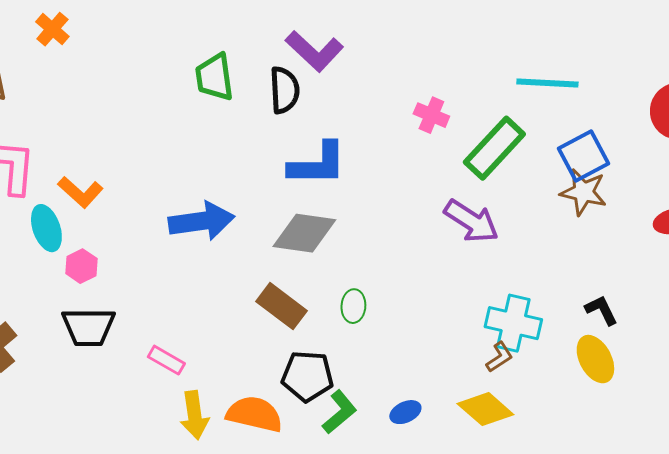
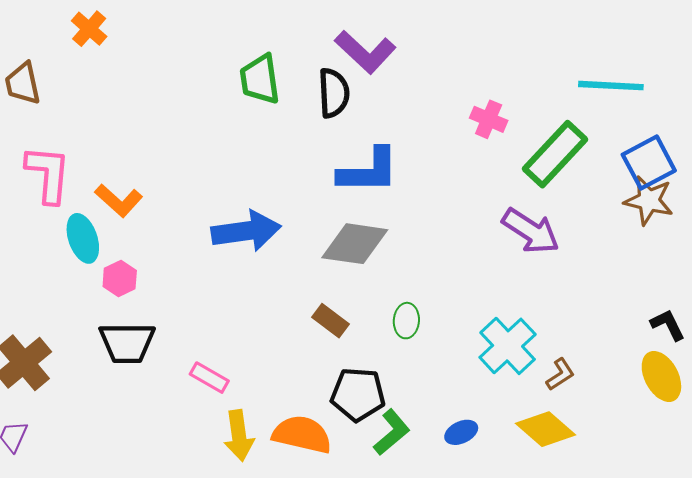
brown rectangle: (281, 306) -> (330, 321), size x0.7
cyan cross: (513, 323) -> (508, 346), moved, turned 34

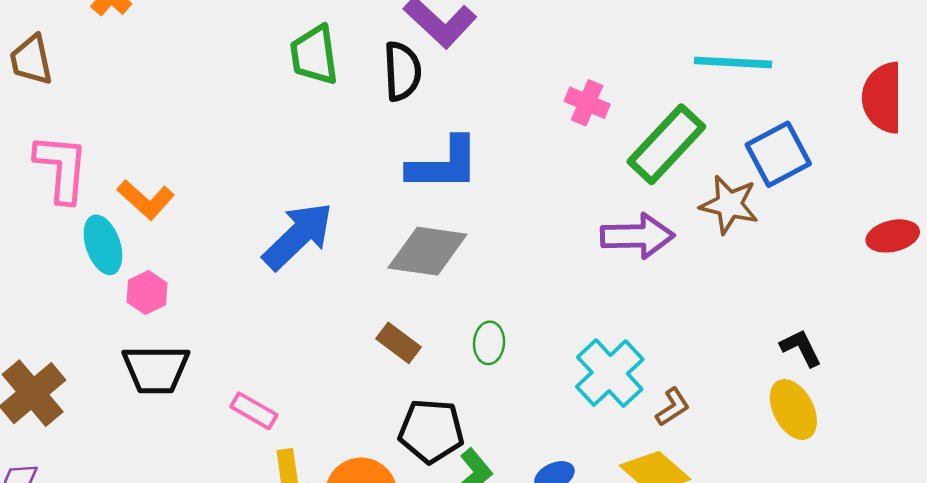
brown star: (649, 200) -> (729, 205), moved
blue arrow: (246, 231) -> (298, 236), turned -36
purple arrow: (531, 231) -> (637, 236), turned -34

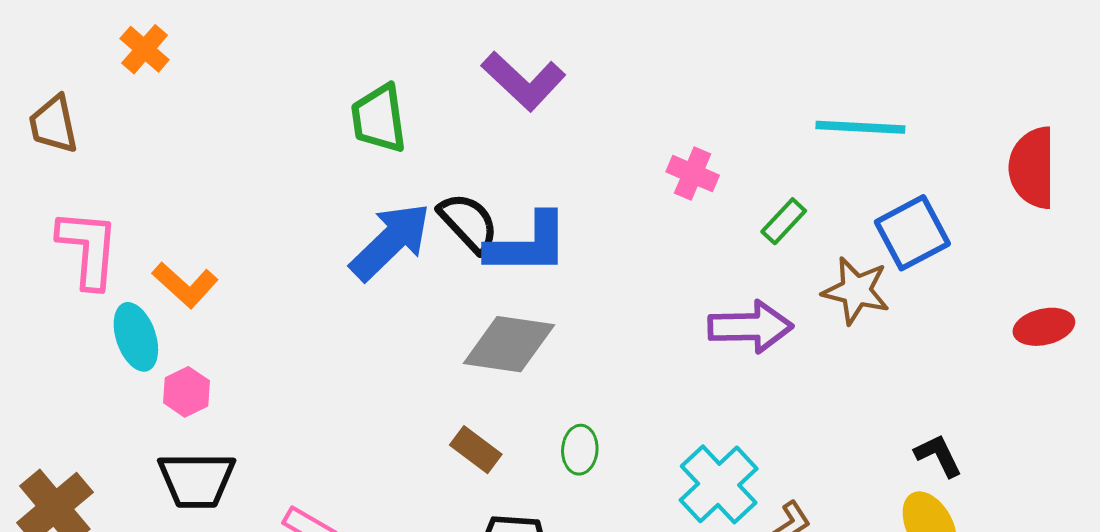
black semicircle: (402, 71) -> (468, 223), moved, turned -40
green rectangle: (666, 144) -> (784, 221), size x0.5
blue arrow: (298, 236) -> (390, 241), moved

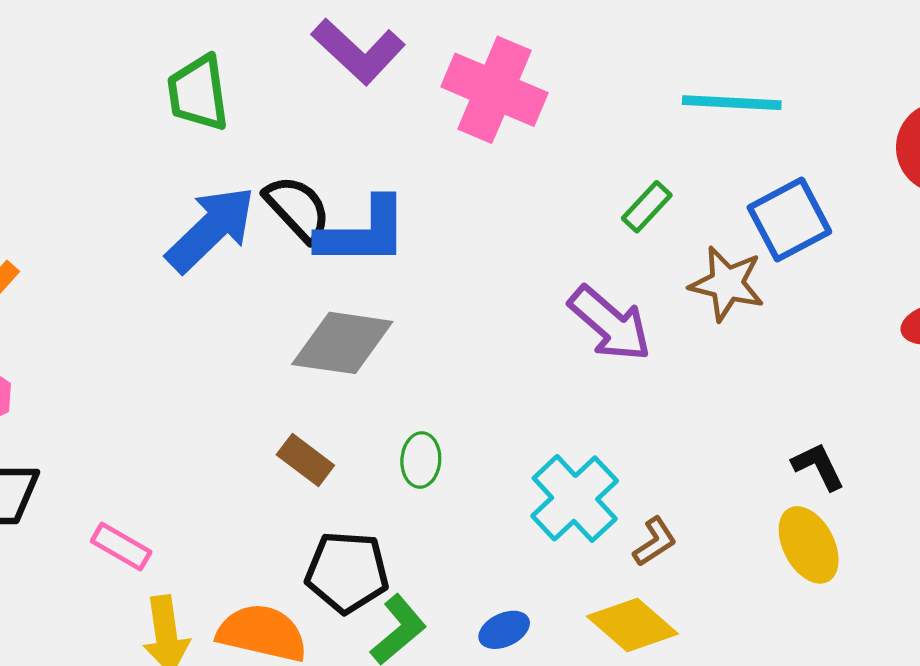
pink cross: (693, 174) -> (495, 90), moved, size x1.8
purple arrow: (750, 327) -> (610, 324), turned 42

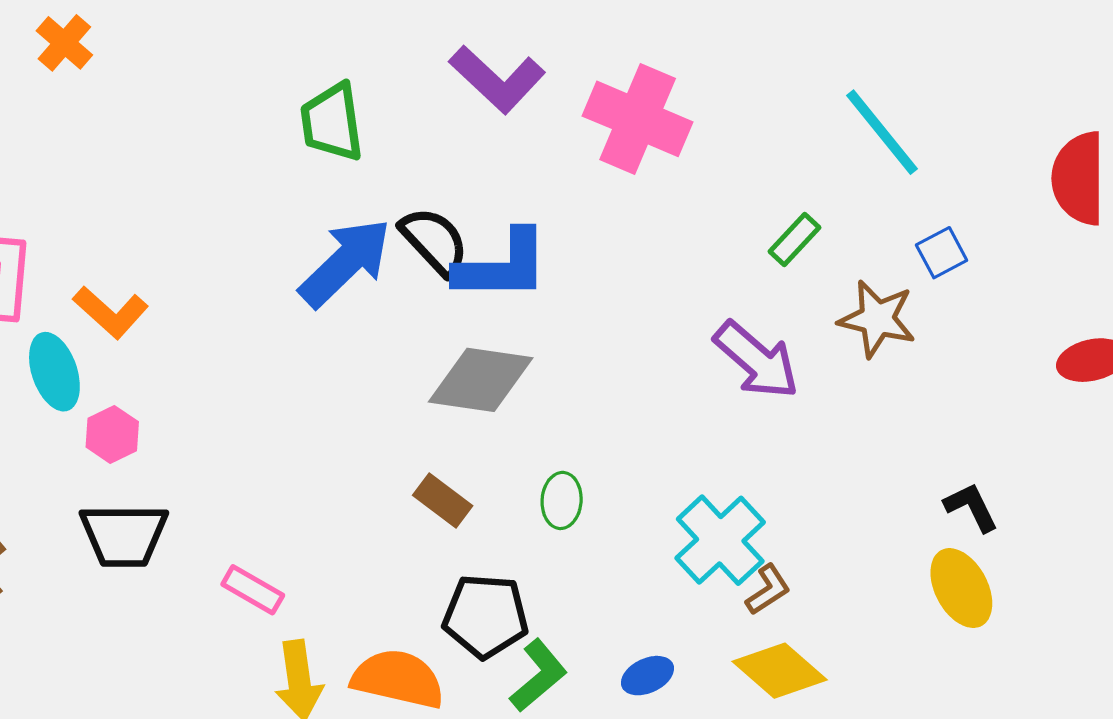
cyan line: (732, 103) -> (882, 132), turned 48
blue square: (789, 220) -> (942, 253), size x0.6
brown L-shape: (655, 542) -> (768, 590), moved

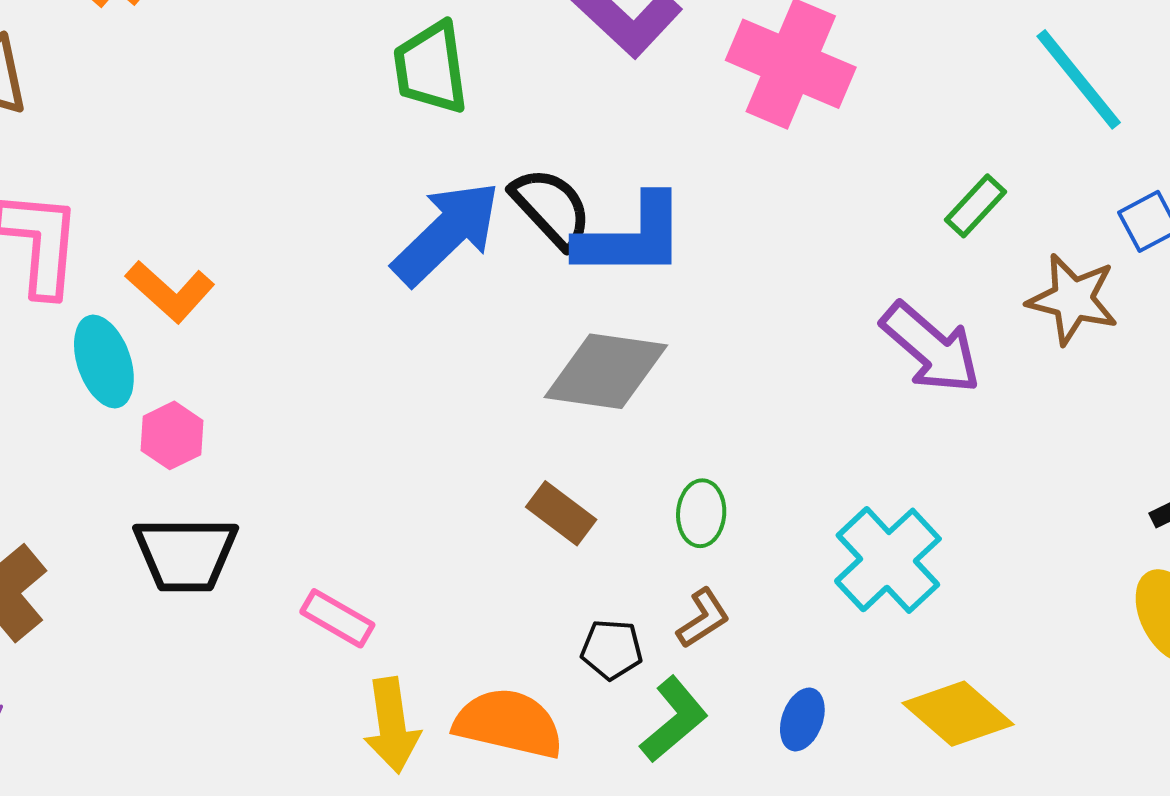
brown L-shape: (768, 590) -> (703, 618), moved
black pentagon: (486, 616) -> (612, 649), size x0.6
blue ellipse: (647, 676) -> (802, 719), turned -45

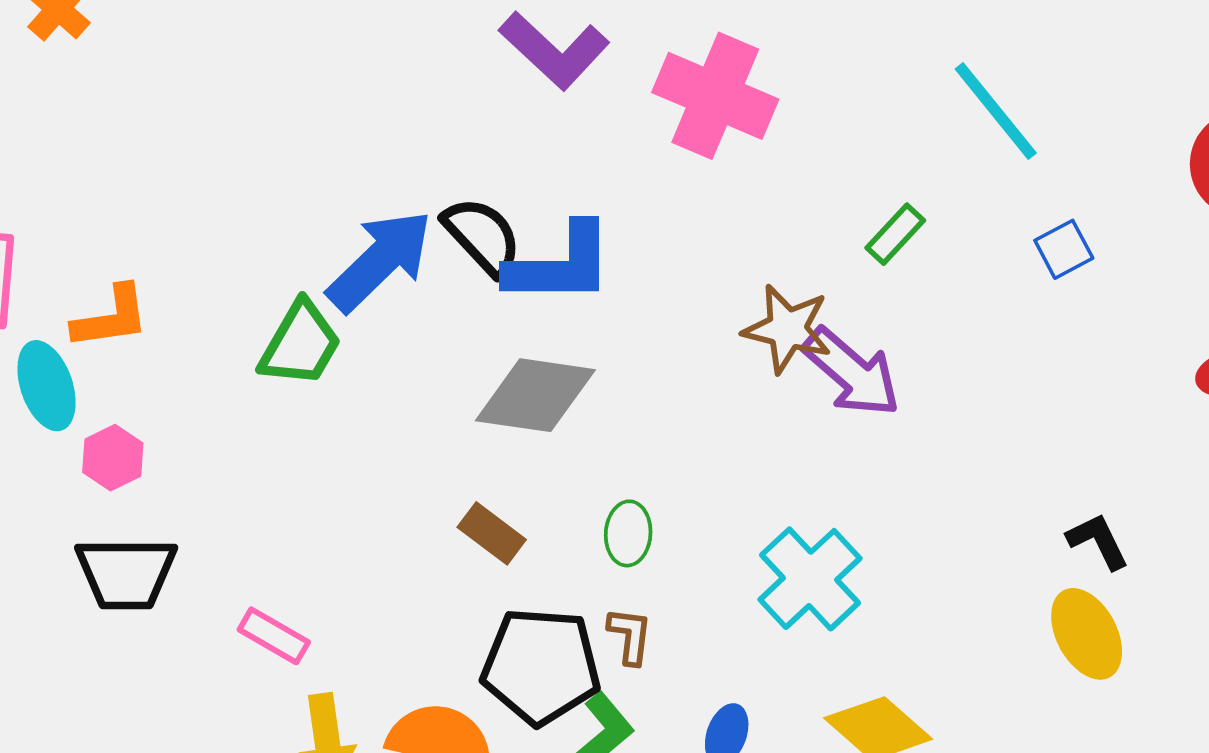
green trapezoid: (431, 68) -> (300, 344), moved, turned -142
orange L-shape: (170, 291) -> (111, 317), turned -50
brown star: (1073, 299) -> (787, 329), moved
brown L-shape: (703, 618) -> (630, 636), turned -50
black pentagon: (612, 649) -> (541, 666), size x2.0

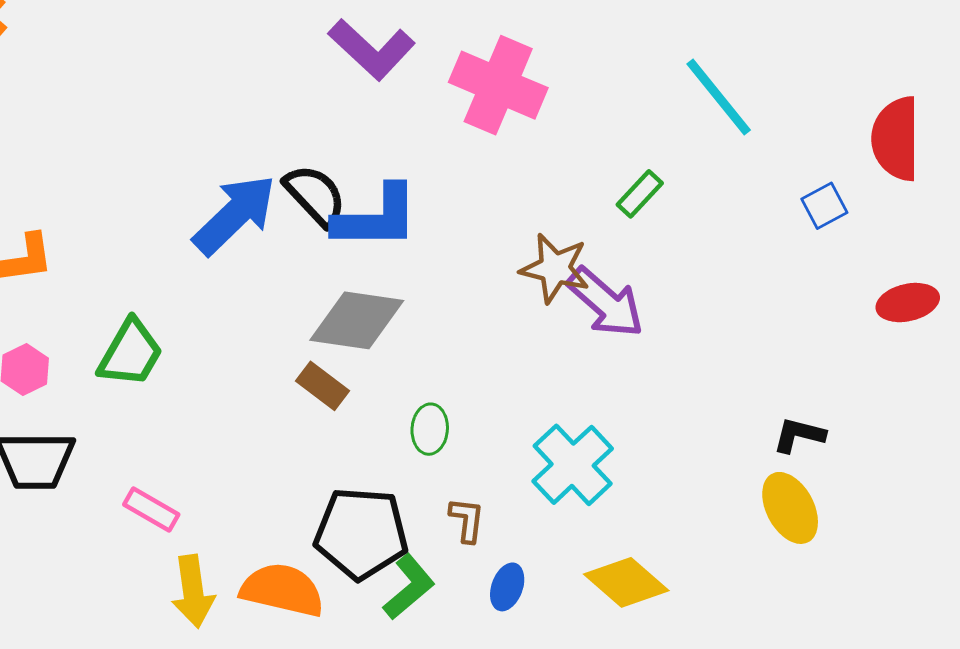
blue square: (1064, 249) -> (824, 206), moved
green trapezoid: (300, 344) -> (130, 353), moved
brown rectangle: (492, 533) -> (323, 386), moved
black L-shape: (1098, 541) -> (799, 435), turned -50
brown L-shape: (630, 636) -> (467, 520), moved

